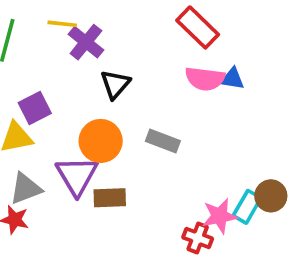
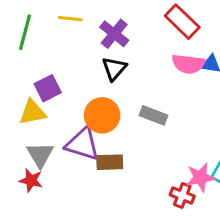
purple cross: (86, 42) -> (114, 34), moved
purple triangle: (77, 176) -> (82, 144), turned -42
gray triangle: (26, 189) -> (40, 155), turned -40

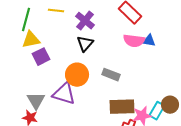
yellow triangle: (33, 112) -> (31, 40), moved
brown rectangle: (110, 162) -> (122, 107), moved, size x1.4

